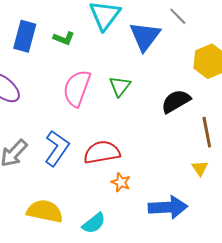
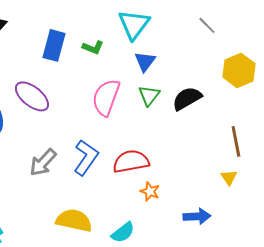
blue triangle: (145, 36) -> (145, 61), moved, size x0.7
black semicircle: (176, 101) -> (187, 98), moved
blue arrow: (168, 207) -> (197, 216), size x0.7

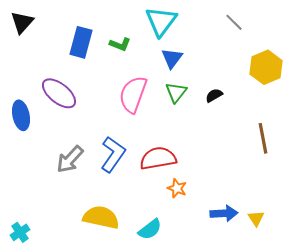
black semicircle: (187, 98) -> (214, 95), size x0.6
yellow triangle: (229, 177) -> (256, 218), moved

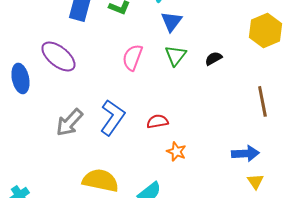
pink semicircle: (133, 94) -> (132, 57), size x0.7
red semicircle: (158, 158) -> (157, 121), size x0.6
blue arrow: (224, 213) -> (245, 153), moved

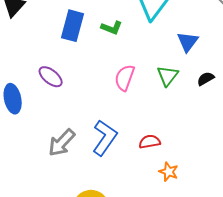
blue triangle: (171, 21) -> (188, 42), moved
purple ellipse: (58, 56) -> (51, 77), size x0.7

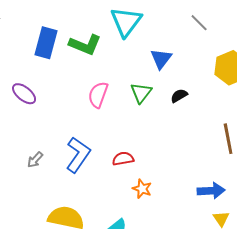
green L-shape: (112, 28) -> (85, 45), size x1.5
gray arrow: (62, 143) -> (35, 160), size x0.6

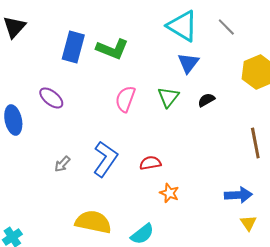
cyan triangle: (126, 22) -> (182, 26), moved, turned -36

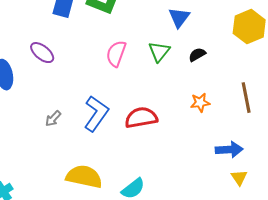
red semicircle: (150, 163) -> (141, 118), size x1.5
orange star: (169, 193) -> (200, 103), moved, turned -30

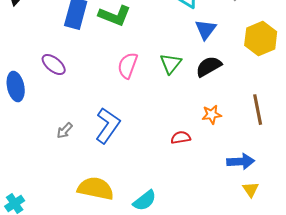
blue triangle: (179, 18) -> (206, 30), moved
black semicircle: (197, 55) -> (209, 67), size x1.5
red semicircle: (141, 118) -> (181, 138), moved, size x0.6

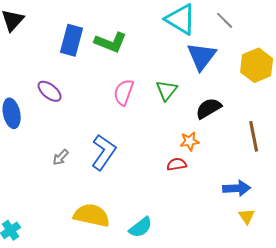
blue triangle: (206, 30) -> (202, 56), size x1.4
black semicircle: (209, 67) -> (209, 108), moved
orange star: (212, 115) -> (190, 141), moved

